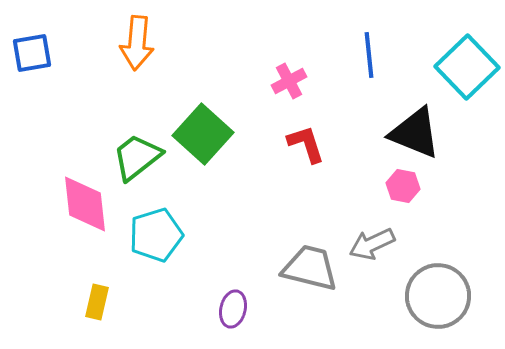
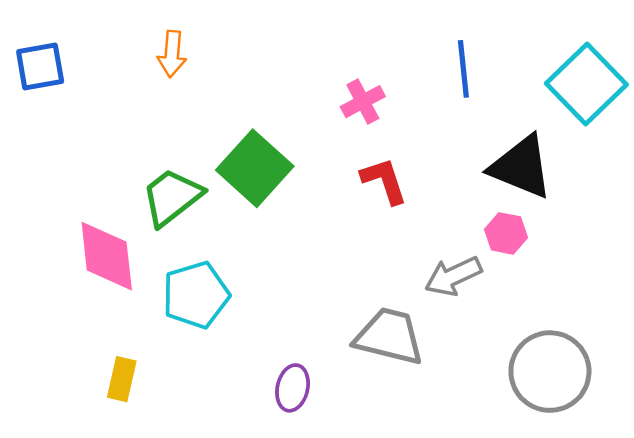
orange arrow: (137, 43) -> (172, 54), size x0.7
gray arrow: (372, 244) -> (453, 276), moved

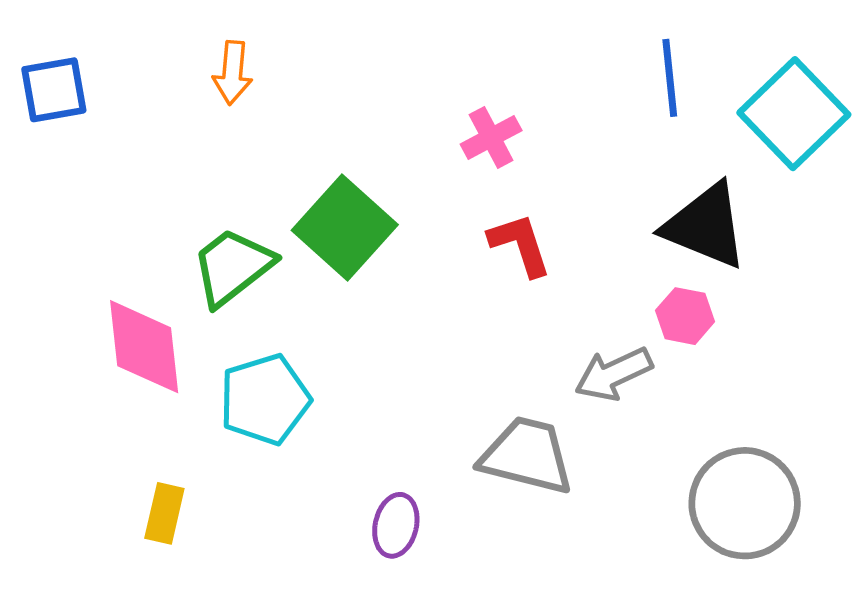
blue line: (463, 69) -> (670, 78), moved

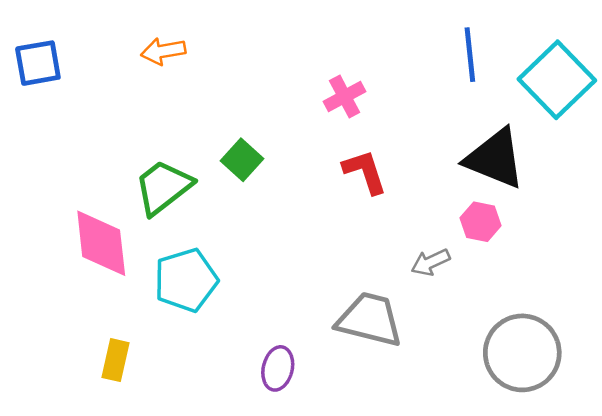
orange arrow: (232, 73) -> (163, 51), turned 75
green square: (345, 228) -> (242, 160), size x0.6
gray arrow: (614, 374) -> (430, 262), size x0.7

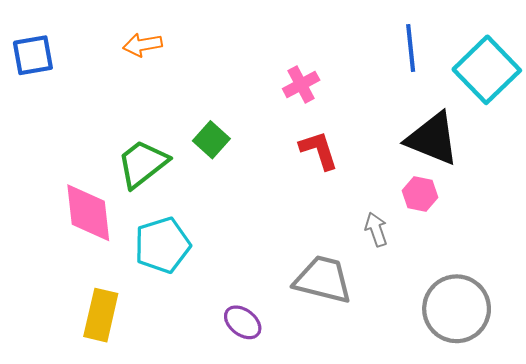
gray arrow: (430, 262) -> (376, 229), turned 96
yellow rectangle: (116, 360) -> (101, 315), size x1.4
purple ellipse: (278, 368) -> (243, 322), turned -66

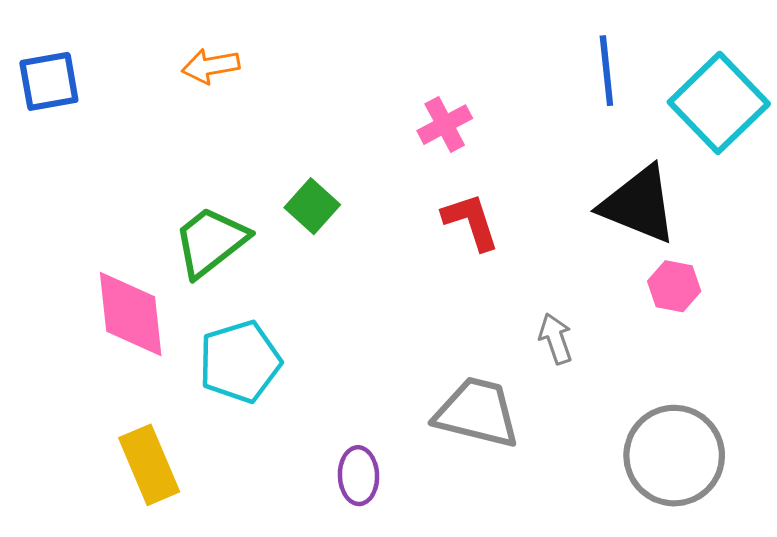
pink hexagon: (420, 194) -> (674, 286), moved
yellow rectangle: (101, 315) -> (149, 465), turned -36
purple ellipse: (243, 322) -> (358, 476), turned 51

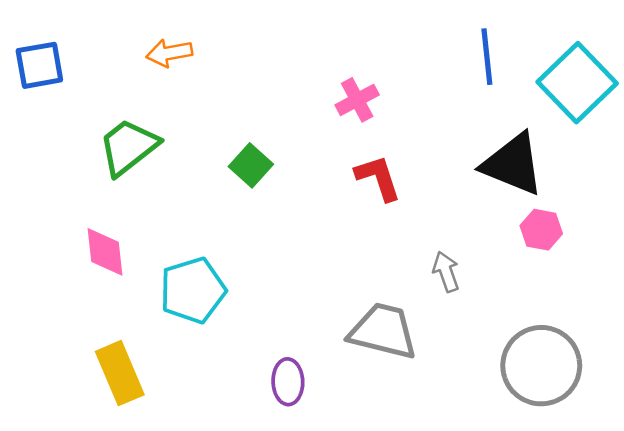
green trapezoid: (211, 242) -> (128, 147), moved
pink diamond: (131, 314) -> (105, 252), size x0.7

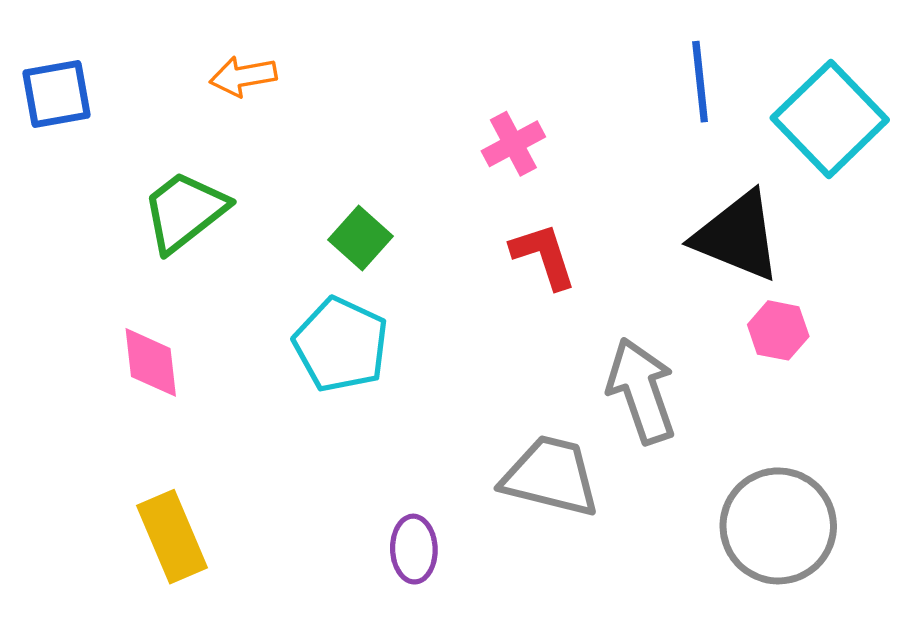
gray arrow: (446, 272) -> (641, 391), size x1.8
cyan pentagon: (193, 290) -> (341, 345), moved, turned -30

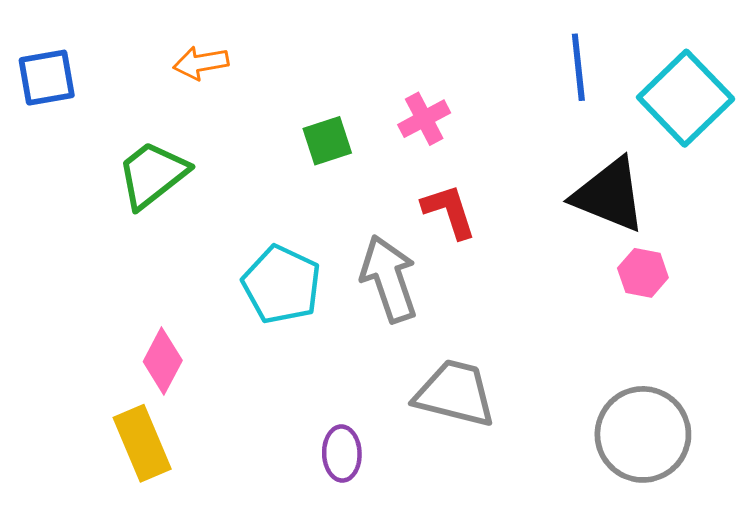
green square: (361, 238) -> (327, 141), moved, turned 30
pink diamond: (151, 362) -> (163, 361), moved, turned 34
gray arrow: (641, 391) -> (389, 279), moved

